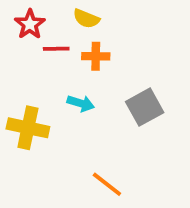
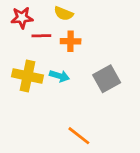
red star: (30, 24) -> (22, 18), turned 30
yellow cross: (28, 128) -> (27, 76), moved

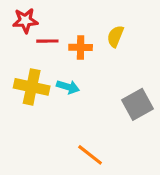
yellow semicircle: (64, 14) -> (115, 36), moved, turned 90
gray square: (107, 79) -> (137, 104), moved

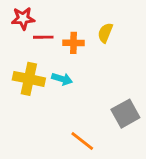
gray square: (137, 104) -> (125, 114), moved

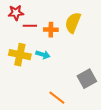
yellow semicircle: (105, 33) -> (73, 23), size x1.5

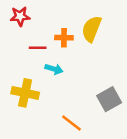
red line: (30, 26) -> (38, 48), moved
yellow cross: (20, 55) -> (25, 93), moved

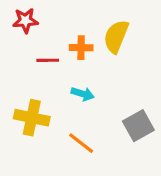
cyan arrow: (54, 69) -> (83, 94), moved
orange line: (71, 123) -> (81, 143), moved

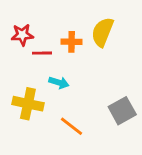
red star: (25, 21) -> (22, 35), moved
cyan arrow: (83, 94) -> (59, 83), moved

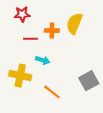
red star: (22, 35) -> (22, 14), moved

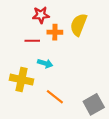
red star: (22, 14) -> (41, 15), moved
gray square: (89, 81) -> (94, 104), moved

